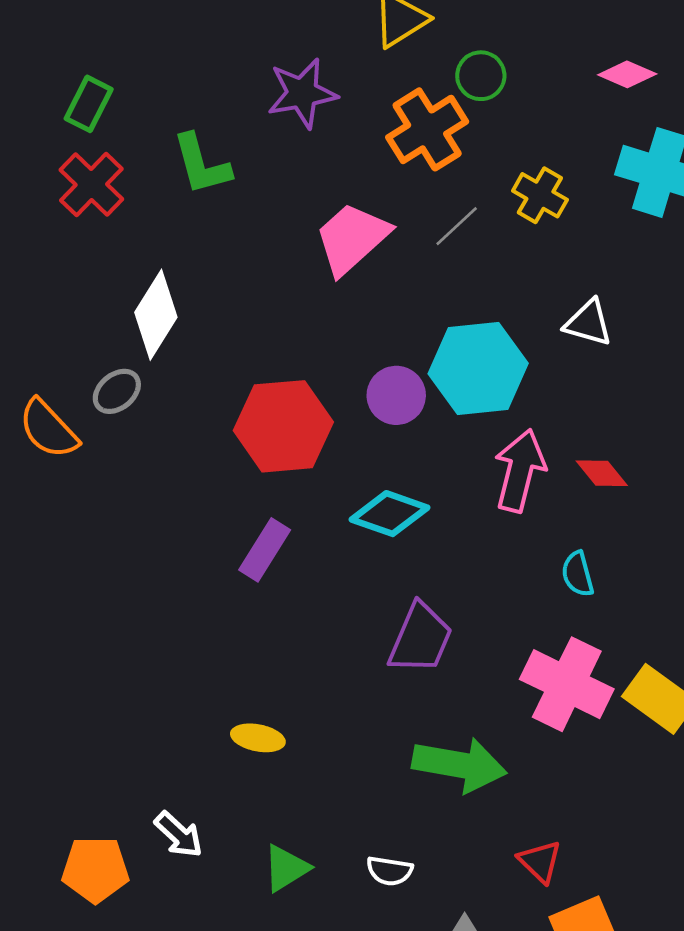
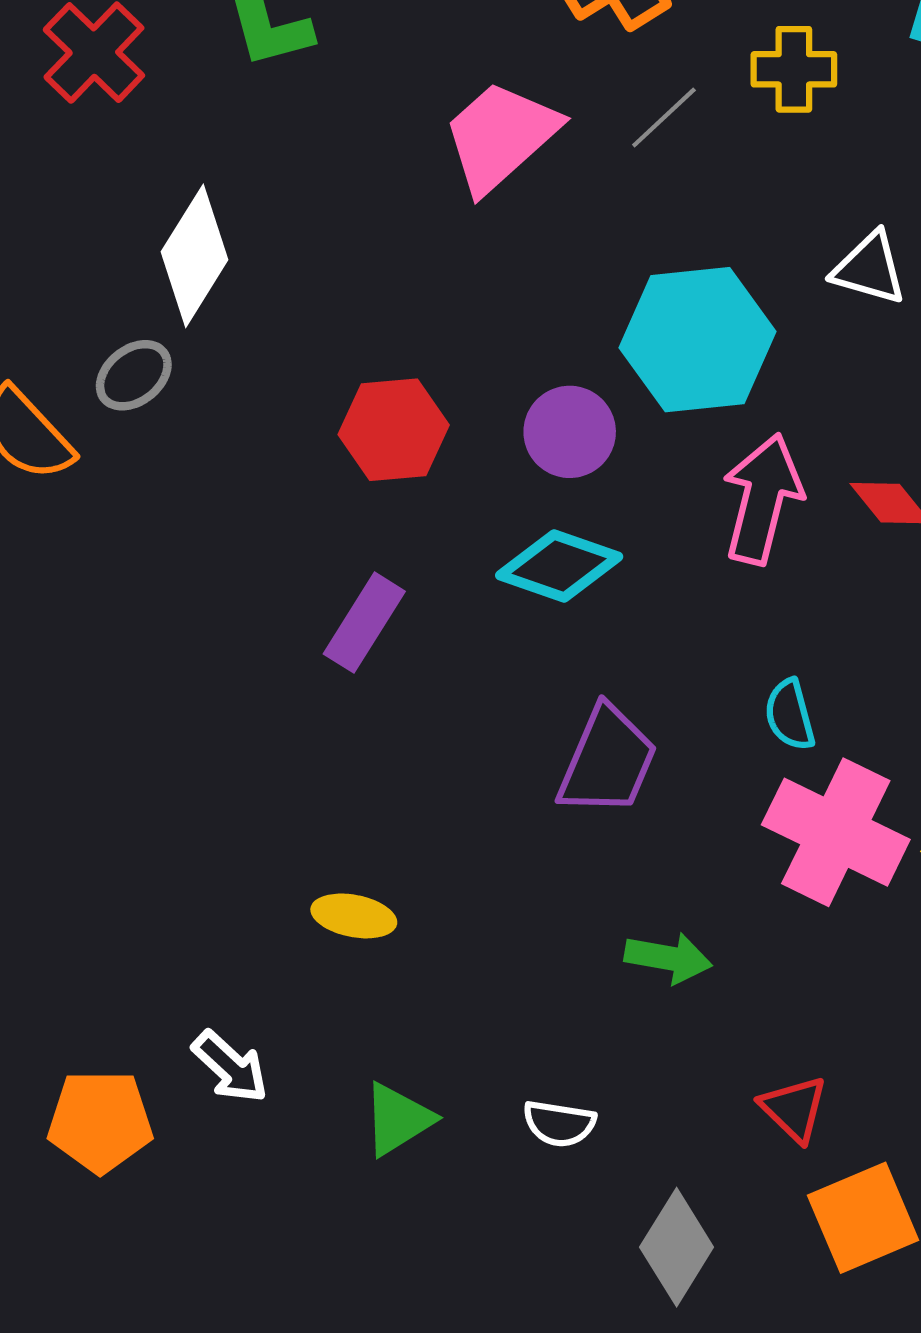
yellow cross: (540, 195) -> (794, 69), turned -30
purple circle: (396, 395) -> (570, 432), moved
red hexagon: (283, 426) -> (394, 430), size x0.7
cyan semicircle: (578, 574) -> (790, 715), moved
green arrow: (459, 765) -> (668, 958), size x0.6

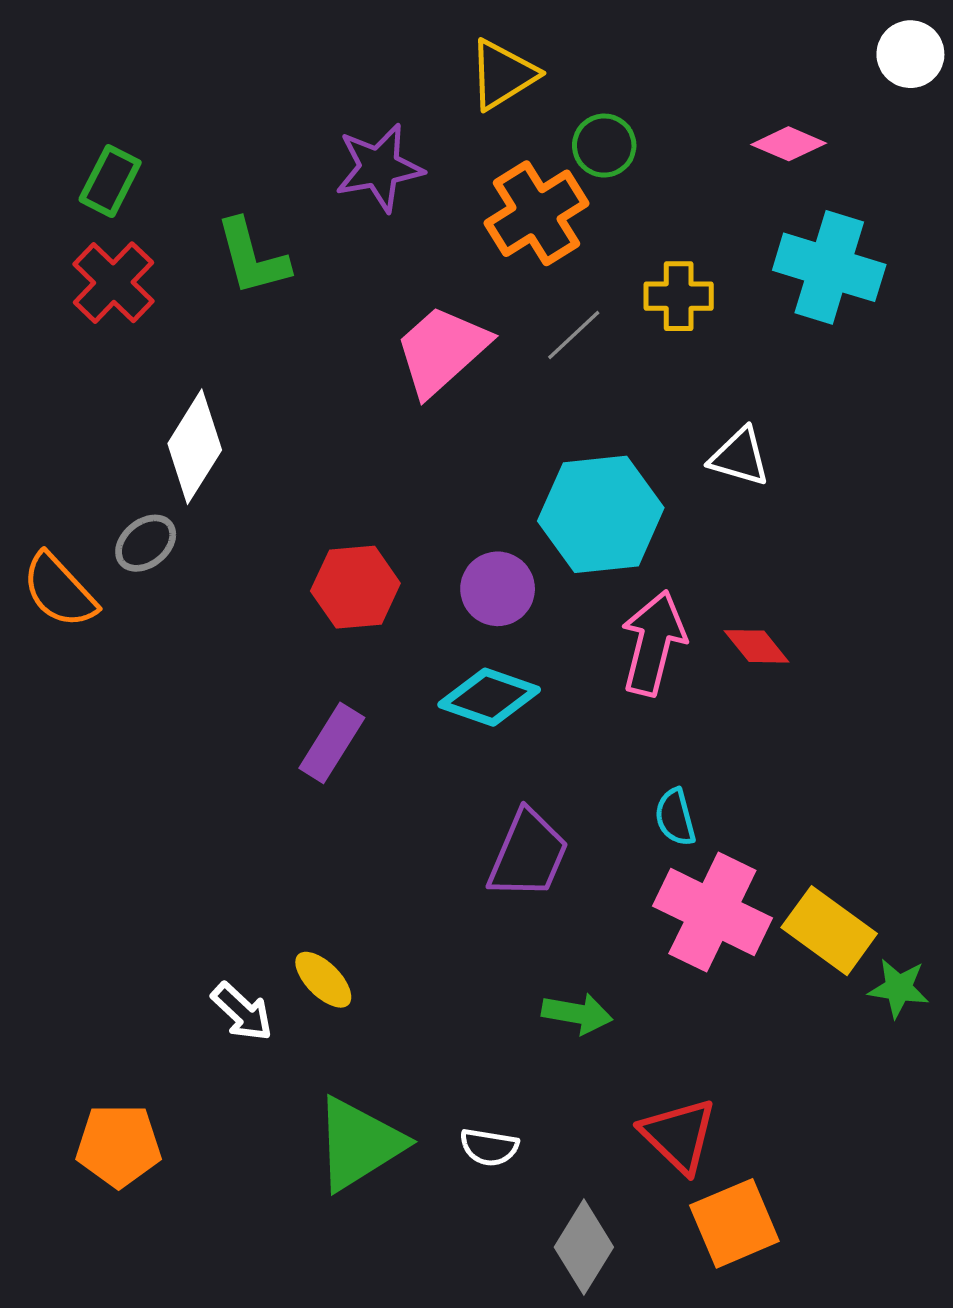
yellow ellipse: (354, 916) -> (323, 980), turned 34
white arrow: (230, 1067) -> (242, 1012), moved
red triangle: (794, 1109) -> (679, 1135), size x1.4
green triangle: (398, 1119) -> (359, 1144), size x1.6

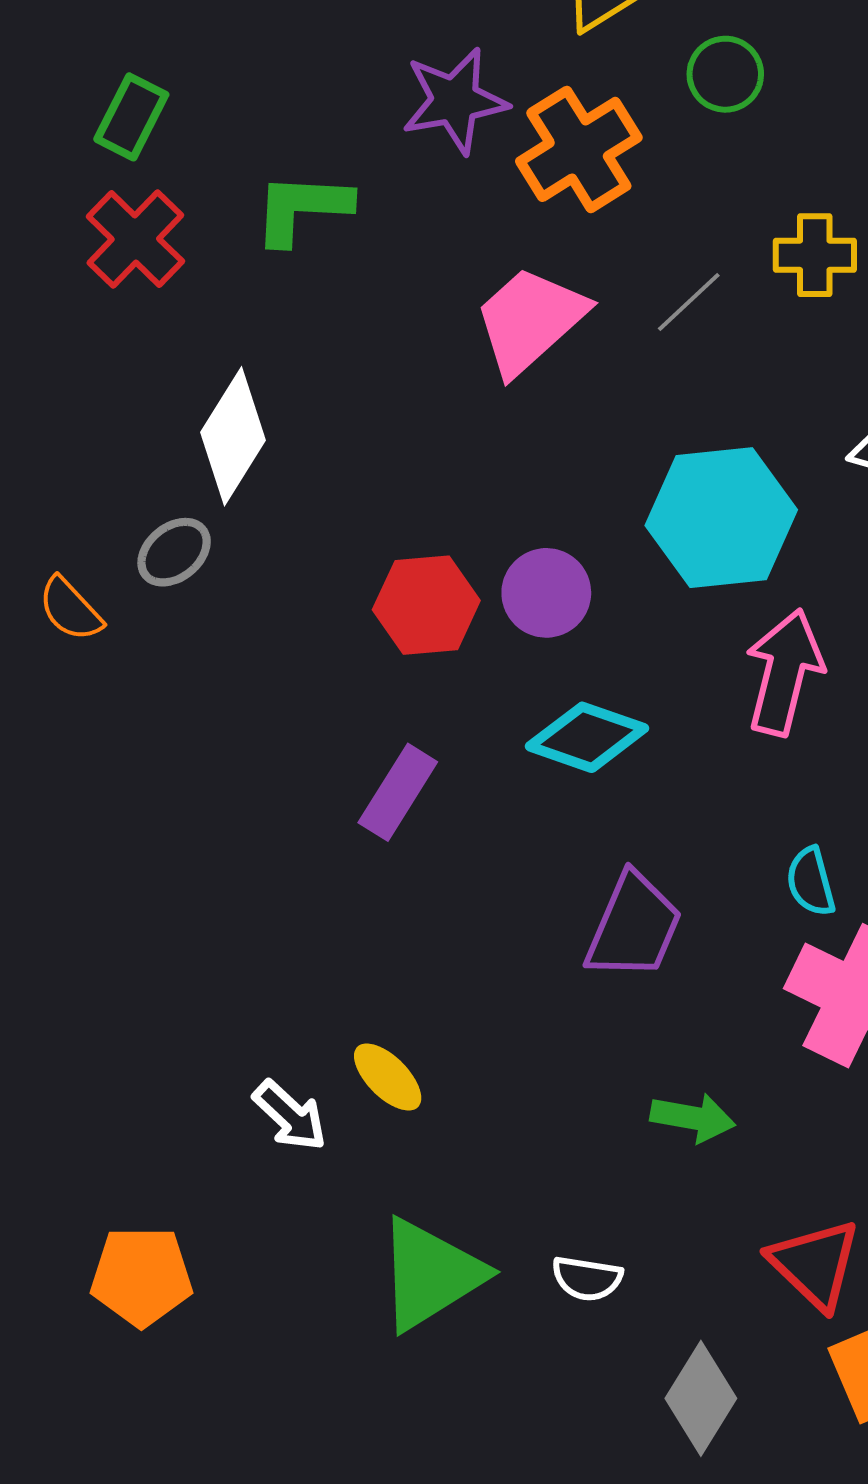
orange cross: (536, 213) -> (579, 149), moved
green L-shape: (252, 257) -> (302, 208), turned 108
purple circle: (498, 589) -> (546, 593), moved
orange semicircle: (59, 591) -> (70, 609), size x0.7

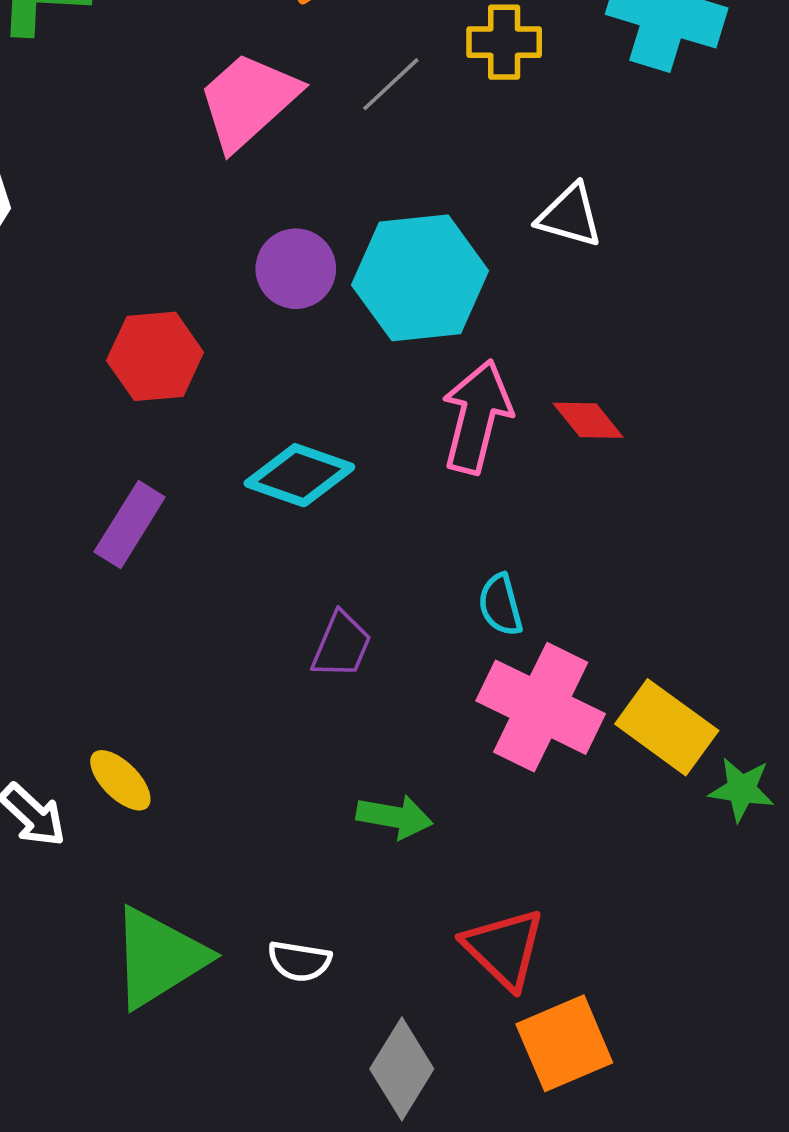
purple circle: (546, 593) -> (296, 269), moved
purple trapezoid: (634, 926) -> (341, 645), size x0.7

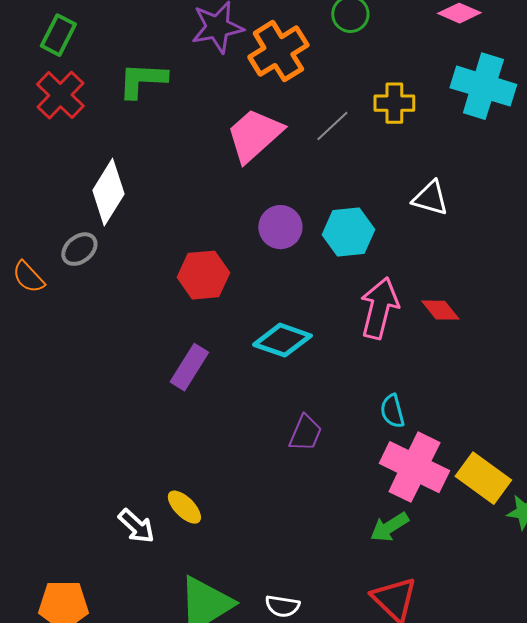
cyan hexagon: (420, 278) -> (348, 232), size x0.7
green arrow: (394, 817) -> (389, 527), moved, turned 138

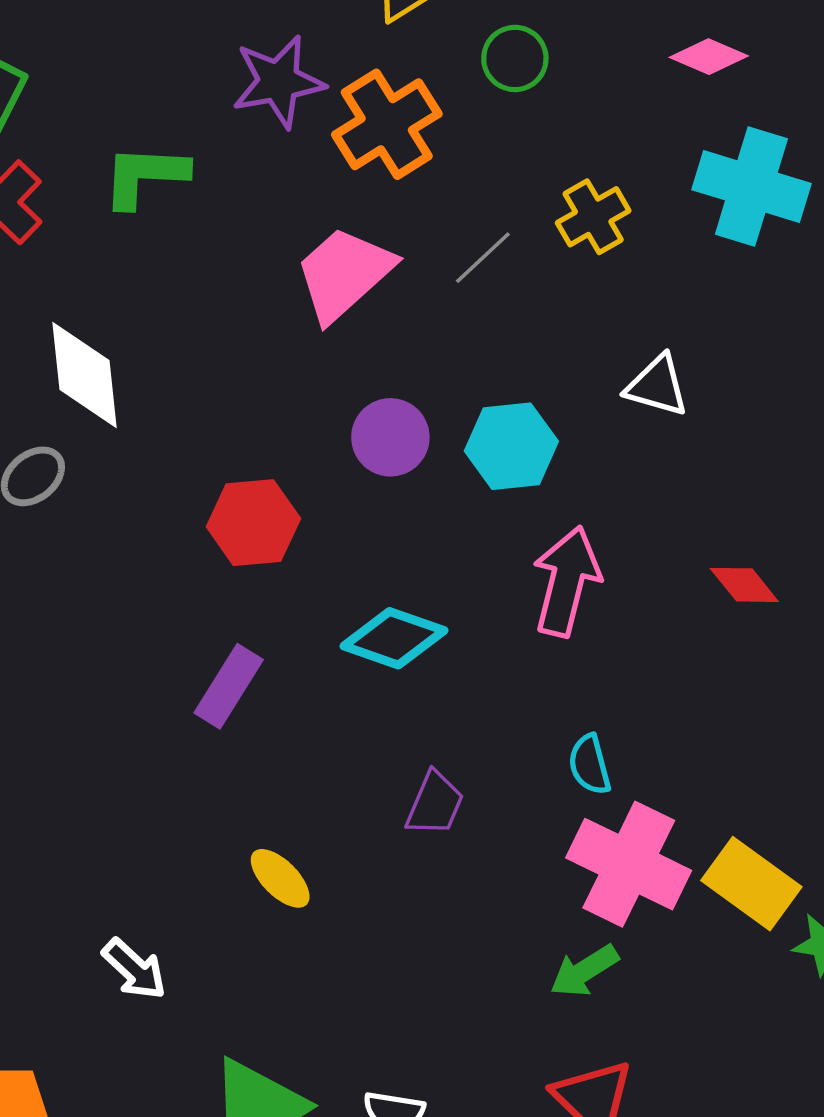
yellow cross: (394, 103) -> (593, 217), turned -30
white diamond: (108, 192) -> (84, 375), turned -38
red diamond: (440, 310) -> (744, 585), moved
yellow ellipse: (184, 507) -> (280, 878), moved

